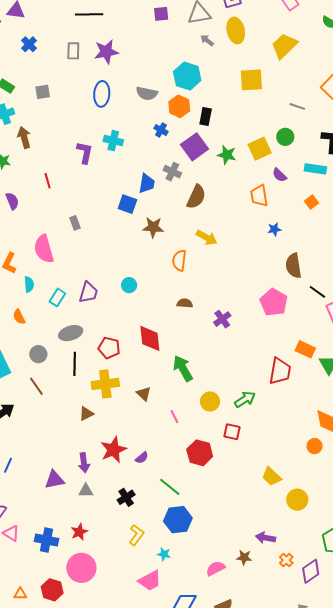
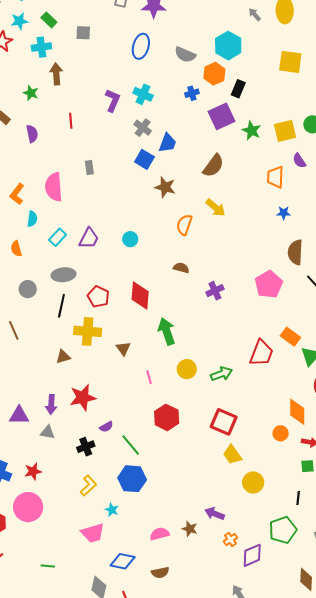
blue cross: (161, 130) -> (192, 93), turned 32
gray cross: (172, 172) -> (143, 128), moved
brown line: (36, 386) -> (14, 330), moved
red square: (232, 432) -> (224, 422), moved, size x1.5
purple semicircle: (142, 458) -> (106, 427), moved

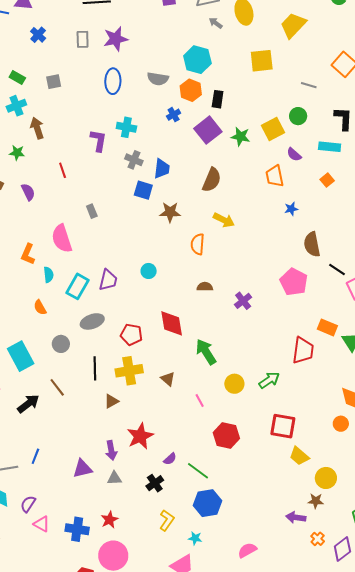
cyan rectangle: (58, 237) -> (78, 286), size x1.4
black line: (61, 306) -> (95, 368), moved
brown star: (190, 529) -> (316, 501), moved

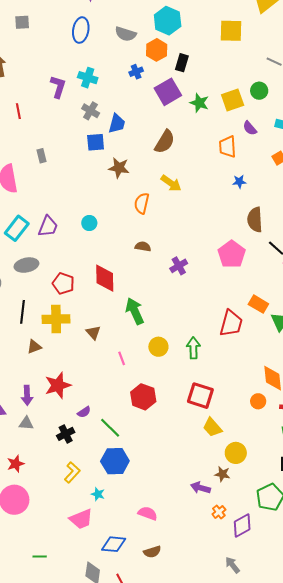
blue square: (143, 190) -> (96, 142), turned -30
green arrow: (269, 380) -> (193, 348), turned -65
pink semicircle: (247, 550) -> (148, 513), turned 42

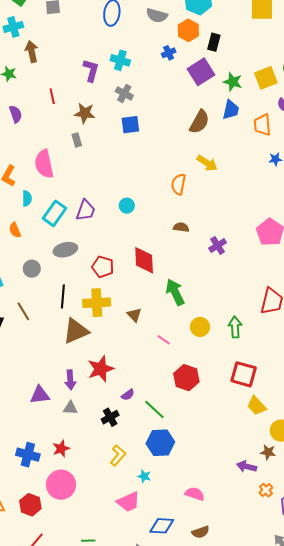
blue trapezoid: (117, 124) -> (231, 110), moved
brown star: (119, 168) -> (85, 113), moved
brown triangle: (34, 347) -> (76, 331), size x1.8
pink line: (122, 358) -> (164, 340), turned -32

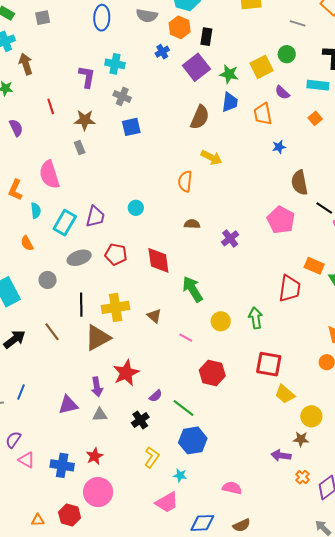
red pentagon: (103, 267) -> (116, 254), moved
brown line: (23, 311) -> (52, 332), moved

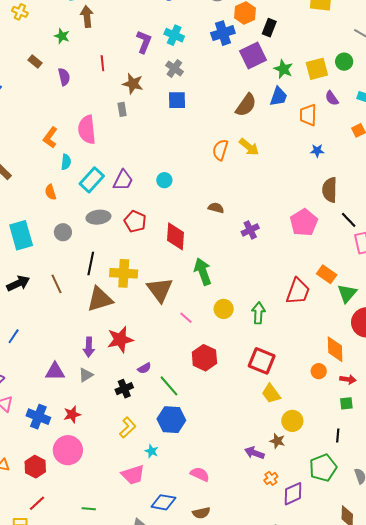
blue cross: (162, 52) -> (223, 33), size x1.6
orange semicircle: (185, 181) -> (220, 150), moved
brown triangle: (154, 316) -> (160, 290), size x1.8
purple triangle: (68, 405) -> (55, 372), moved
gray triangle: (100, 415) -> (86, 375), turned -42

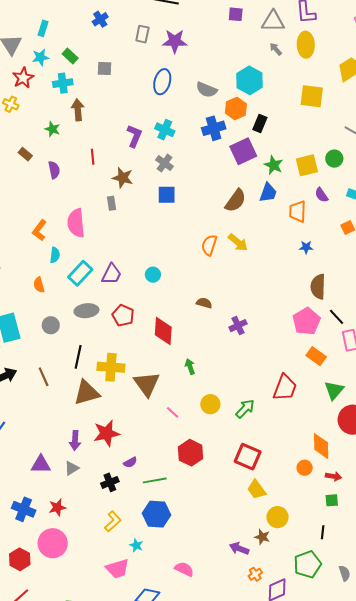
pink pentagon: (304, 222) -> (307, 321), moved
green arrow: (203, 272) -> (190, 367), size x0.6
orange rectangle: (327, 274) -> (316, 356), moved
green arrow: (258, 313) -> (245, 409), turned 40
green line: (169, 386) -> (155, 480), turned -60

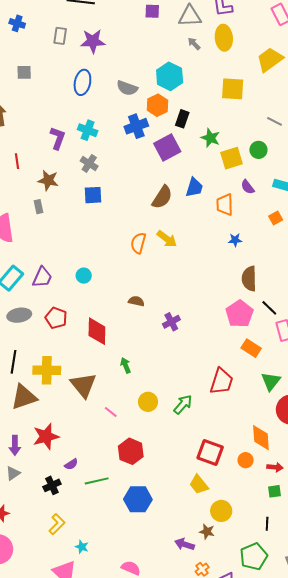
blue cross: (100, 19) -> (17, 23), turned -35
green star: (274, 165) -> (210, 138), moved
red square: (248, 457) -> (210, 452), moved
blue hexagon: (156, 514) -> (138, 499), moved

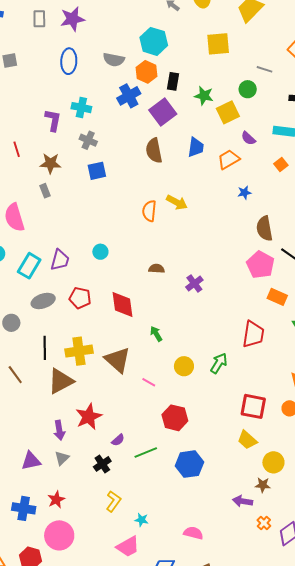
green circle: (258, 150) -> (248, 89), moved
brown semicircle: (162, 197) -> (154, 151), moved, turned 145
orange trapezoid: (225, 205) -> (229, 159), turned 70

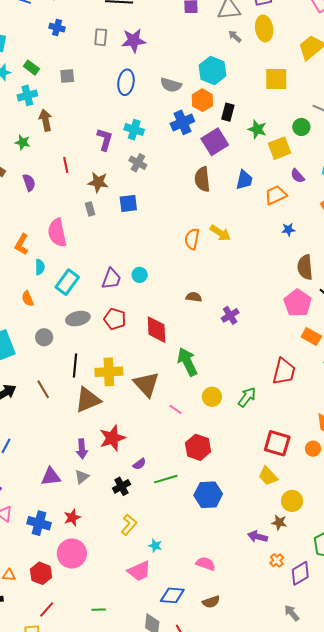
blue square: (97, 171) -> (128, 203), moved
purple trapezoid: (60, 260) -> (111, 279), moved
green arrow: (156, 334) -> (187, 362), size x1.8

